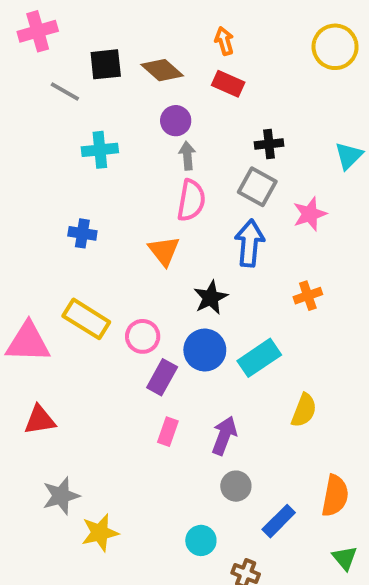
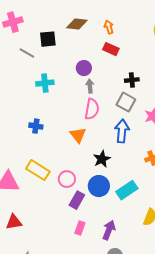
brown diamond: (162, 70) -> (77, 24), moved, turned -35

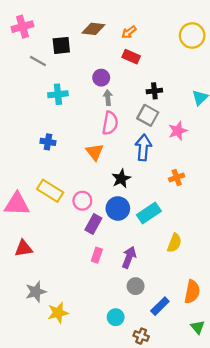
orange arrow: (109, 27) -> (129, 32), turned -112

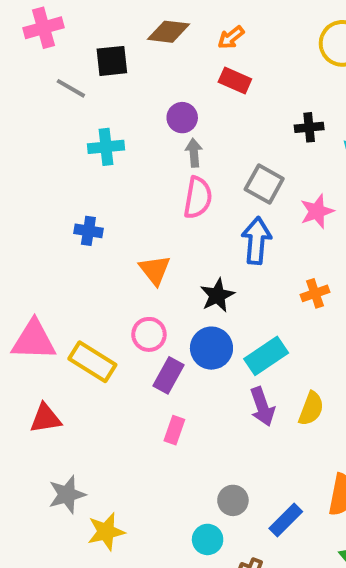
black cross: (154, 91) -> (309, 127), moved
orange triangle: (95, 152) -> (155, 270), moved
yellow rectangle: (50, 191) -> (92, 362), moved
purple arrow: (129, 257) -> (262, 407), moved, turned 140
gray circle: (136, 286) -> (233, 500), moved

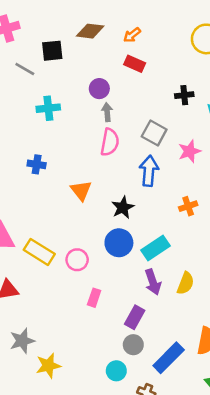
pink circle: (149, 334) -> (77, 260), moved
purple rectangle: (169, 375) -> (135, 317), moved
blue rectangle: (286, 520) -> (169, 358), size x1.4

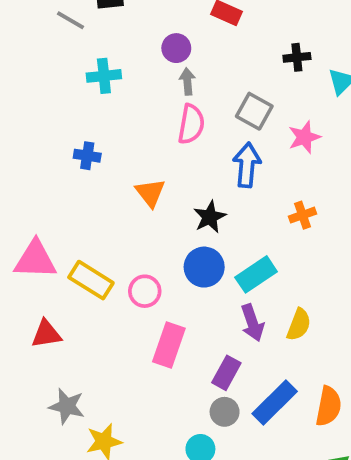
pink rectangle: (94, 298) -> (169, 345), size x1.6
gray star: (22, 341) -> (67, 406), turned 30
blue rectangle: (169, 358) -> (275, 403), moved

